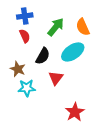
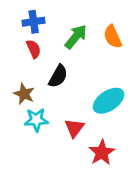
cyan ellipse: (73, 52) -> (109, 101), moved
red triangle: (56, 78) -> (74, 128), moved

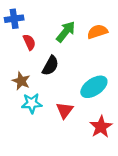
blue cross: (34, 22) -> (14, 19), moved
orange semicircle: (113, 37) -> (97, 32), turned 96
red star: (102, 152) -> (101, 127), moved

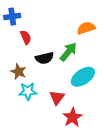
green arrow: (66, 32) -> (68, 52), moved
black semicircle: (50, 66) -> (44, 58), turned 48
red star: (101, 127) -> (73, 117), moved

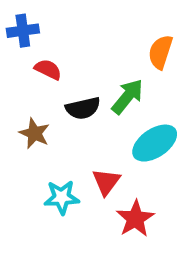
orange semicircle: (86, 28) -> (160, 52), turned -54
red semicircle: (26, 37) -> (48, 69), turned -40
cyan star: (28, 91) -> (62, 197), moved

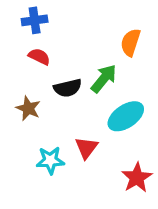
blue cross: (23, 31) -> (35, 20), moved
red star: (135, 219) -> (137, 178), moved

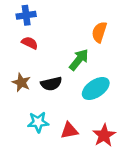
black semicircle: (68, 88) -> (51, 84), moved
red triangle: (86, 148) -> (69, 131), moved, turned 42

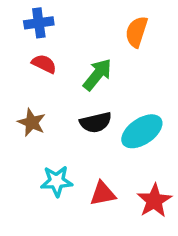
orange semicircle: (99, 32) -> (137, 32), moved
green arrow: (79, 60) -> (97, 74), moved
black semicircle: (51, 84) -> (96, 122), moved

